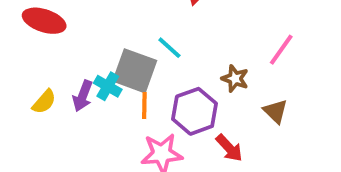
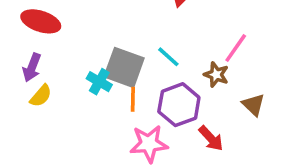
cyan line: (169, 48) -> (168, 57), moved
pink line: (281, 50) -> (236, 48), moved
purple arrow: (83, 96) -> (32, 67), moved

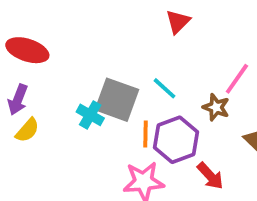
orange line: (133, 99) -> (145, 134), moved

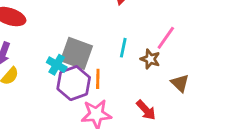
cyan line: (165, 88) -> (123, 48), moved, turned 60
purple hexagon: (176, 140) -> (74, 83), moved

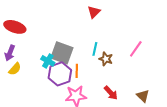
pink line: (166, 38) -> (136, 49), moved
brown star: (150, 59) -> (106, 59), moved
brown triangle: (180, 83) -> (143, 96), moved

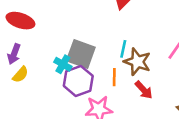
brown star: (106, 59) -> (137, 62), size x1.5
orange line: (77, 71) -> (114, 77), moved
red arrow: (111, 93) -> (144, 90), moved

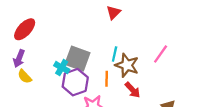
red ellipse: (20, 21) -> (25, 29), turned -65
yellow semicircle: (20, 75) -> (25, 76), turned 96

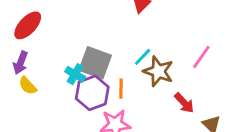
cyan line: (115, 54) -> (143, 57), turned 32
orange line: (107, 79) -> (121, 89), moved
red arrow: (133, 90) -> (184, 103), moved

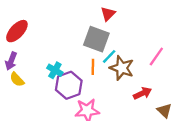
gray square: (95, 63) -> (96, 39), moved
orange line: (121, 89) -> (93, 67), moved
red arrow: (184, 103) -> (142, 93), turned -72

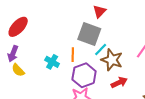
orange line: (93, 67) -> (73, 55), moved
purple hexagon: (69, 85) -> (84, 75), moved
red arrow: (142, 93) -> (119, 82), moved

